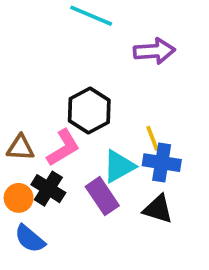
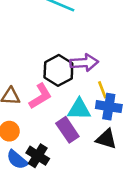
purple arrow: (154, 51) -> (84, 63), moved
cyan triangle: (119, 166) -> (79, 109), turned 30
black cross: (48, 189) -> (38, 156), moved

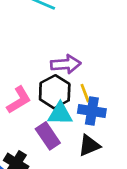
black hexagon: (58, 70) -> (55, 92), moved
black triangle: (106, 139) -> (89, 145), turned -40

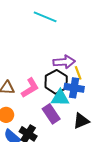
yellow line: (85, 93) -> (78, 73), moved
blue cross: (92, 111) -> (74, 88), moved

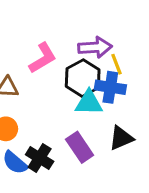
pink L-shape: (30, 88) -> (43, 58), moved
purple rectangle: (51, 114) -> (80, 147), moved

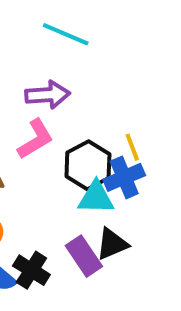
purple arrow: (95, 47) -> (48, 95), moved
blue cross: (110, 87) -> (124, 177), turned -32
black triangle: (121, 138) -> (112, 244), moved

